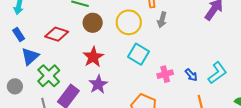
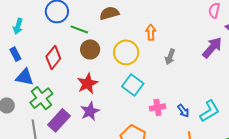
gray arrow: (162, 20) -> (170, 57), moved
red diamond: (57, 34) -> (53, 58), turned -75
blue triangle: (30, 56) -> (25, 77), turned 48

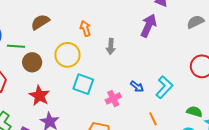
blue arrow: (183, 111) -> (137, 87), moved

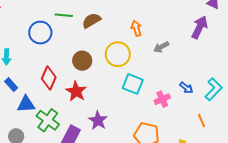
green line: (16, 46) -> (64, 15), moved
gray arrow: (111, 46) -> (161, 47), turned 56
red star: (39, 96) -> (76, 91), moved

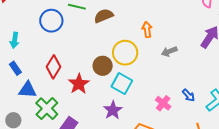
brown circle: (82, 61) -> (103, 66), moved
cyan square: (133, 84) -> (122, 84), moved
pink cross: (162, 99) -> (163, 103), turned -35
purple star: (98, 120) -> (113, 110), moved

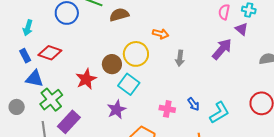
orange arrow: (147, 30) -> (161, 34), turned 105
gray arrow: (169, 51) -> (180, 58), turned -70
red diamond: (53, 67) -> (50, 53), moved, turned 70
pink cross: (163, 103) -> (167, 109), turned -35

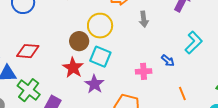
red diamond: (50, 53) -> (28, 51), moved
red star: (86, 79) -> (73, 68), moved
cyan L-shape: (219, 113) -> (194, 43), moved

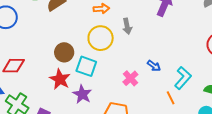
yellow circle: (100, 26) -> (101, 38), moved
cyan L-shape: (194, 43) -> (183, 78), moved
pink cross: (144, 71) -> (130, 78), turned -35

